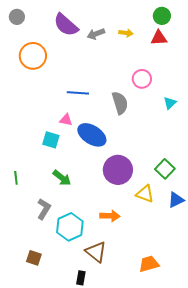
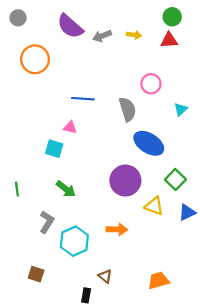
blue ellipse: (92, 135) -> (149, 143), moved
brown triangle: (96, 252) -> (105, 276), moved, size x0.6

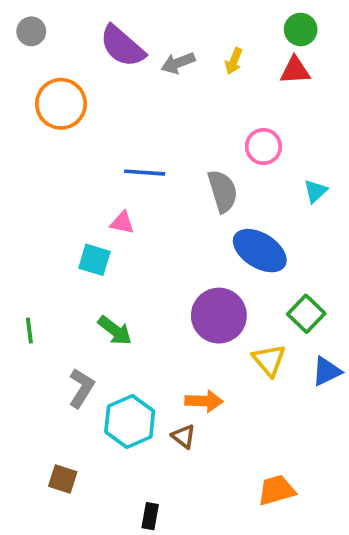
yellow arrow: (134, 35) -> (234, 61), turned 104
yellow triangle: (154, 206) -> (269, 360), turned 30
brown triangle: (105, 276) -> (184, 436), moved

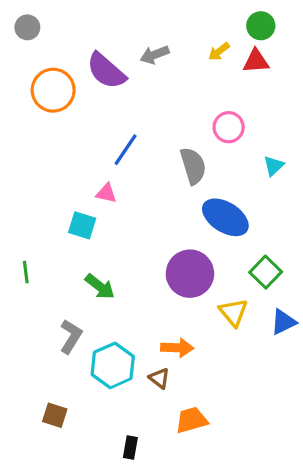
purple semicircle: (122, 46) -> (106, 71), moved
yellow arrow: (234, 61) -> (219, 52), moved, turned 30
blue line: (145, 173) -> (126, 150), turned -60
green line: (29, 330) -> (26, 272), moved
orange trapezoid: (276, 490) -> (192, 420), moved

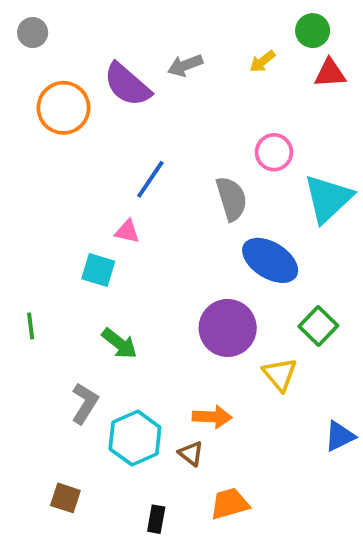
red triangle: (256, 61) -> (330, 73), moved
cyan triangle: (274, 166) -> (328, 199), size x2.0
blue triangle: (283, 322) -> (340, 436), moved
black rectangle: (130, 448) -> (156, 519), moved

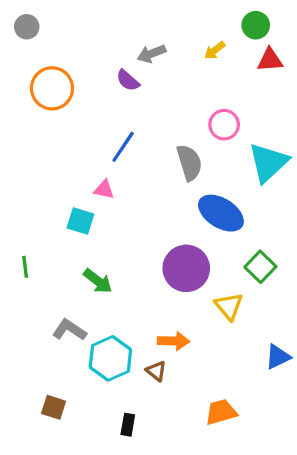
purple semicircle: (127, 85) -> (128, 80), moved, size x0.6
gray L-shape: (85, 403) -> (69, 330), turned -88
orange trapezoid: (230, 504) -> (221, 412), moved

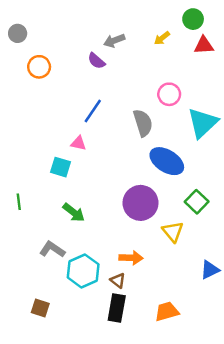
gray circle: (27, 27) -> (18, 33), moved
orange circle: (52, 88) -> (39, 67), size x0.7
black rectangle: (128, 425) -> (117, 308), moved, size x1.6

